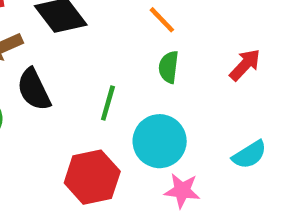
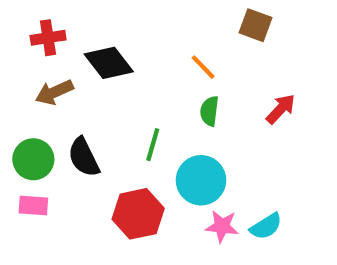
black semicircle: (34, 89) -> (84, 157), moved
cyan semicircle: (249, 155) -> (266, 226), moved

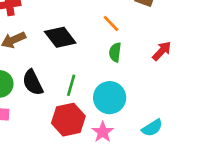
black diamond: (109, 63) -> (60, 37), moved
green line: (153, 145) -> (71, 85), moved
pink star: (222, 226) -> (103, 132), moved, turned 30

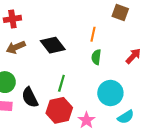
orange line: (111, 23) -> (93, 34), turned 56
black semicircle: (33, 83) -> (30, 97), moved
cyan circle: (110, 98) -> (110, 93), moved

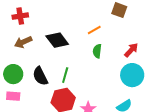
orange line: (93, 34) -> (94, 30), turned 48
cyan circle: (110, 93) -> (132, 75), moved
black semicircle: (30, 97) -> (40, 76), moved

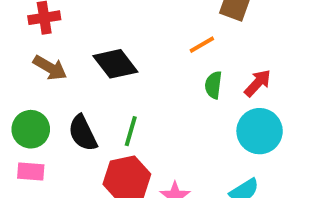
orange line: (94, 30) -> (202, 45), moved
brown arrow: (23, 42) -> (50, 68), turned -126
green semicircle: (97, 51) -> (213, 85), moved

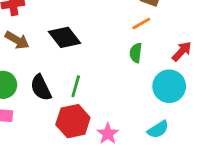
orange line: (202, 45) -> (141, 23), moved
red arrow: (258, 83) -> (182, 51), moved

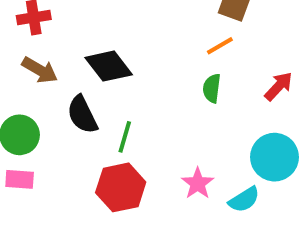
cyan circle: (169, 86) -> (274, 157), moved
black semicircle: (41, 88) -> (82, 115), moved
pink star: (108, 134) -> (198, 183), moved

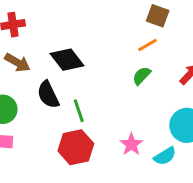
green semicircle: (212, 88) -> (142, 76), turned 36
green line: (125, 137) -> (79, 111), turned -35

